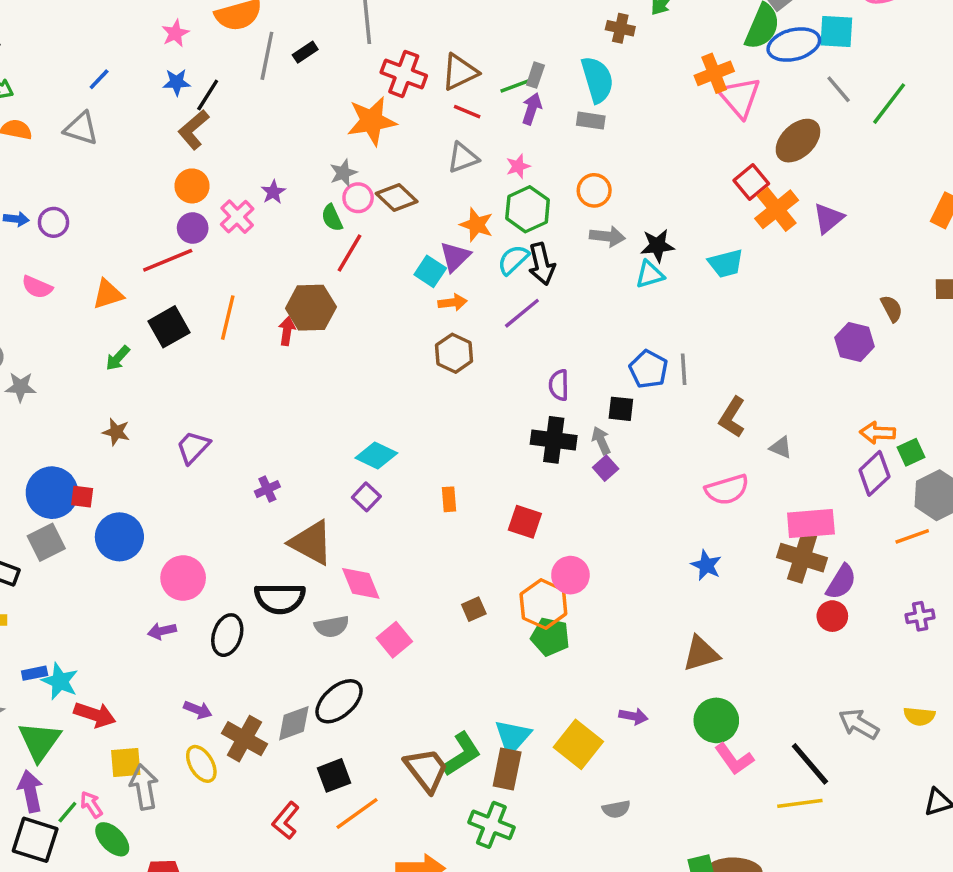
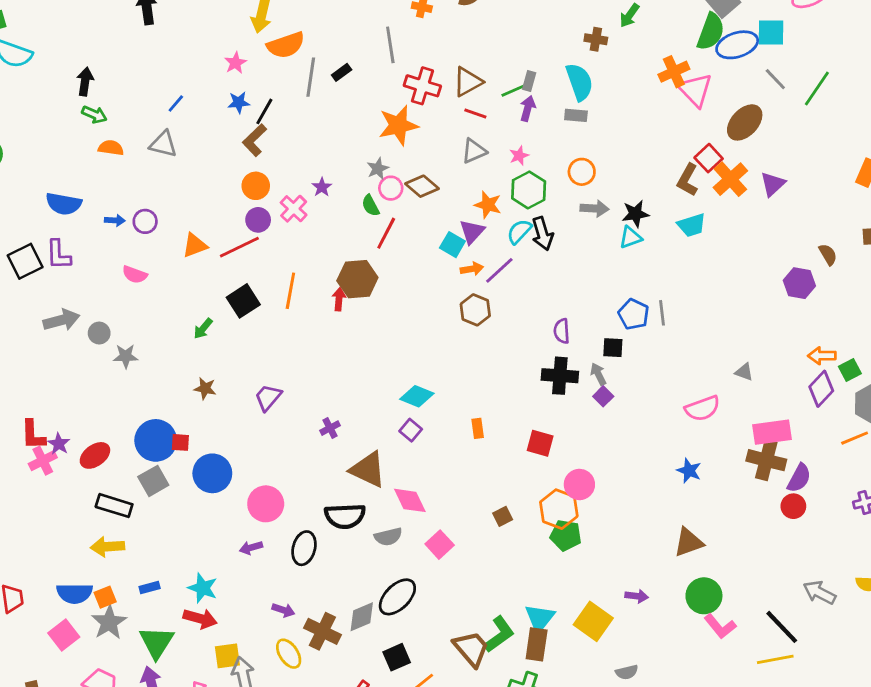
orange triangle: (108, 294) -> (195, 245), moved
purple line: (522, 313) -> (499, 270), moved
brown L-shape: (732, 417) -> (688, 180), moved
cyan star: (60, 681) -> (203, 588), moved

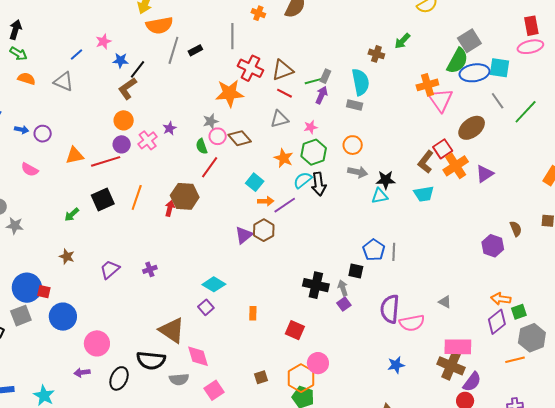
pink star: (235, 63) -> (103, 41), moved
purple triangle: (472, 232) -> (244, 235), moved
purple semicircle: (562, 331) -> (390, 309), moved, size x1.6
purple cross: (330, 428) -> (150, 269), moved
blue star: (689, 471) -> (396, 365), turned 30

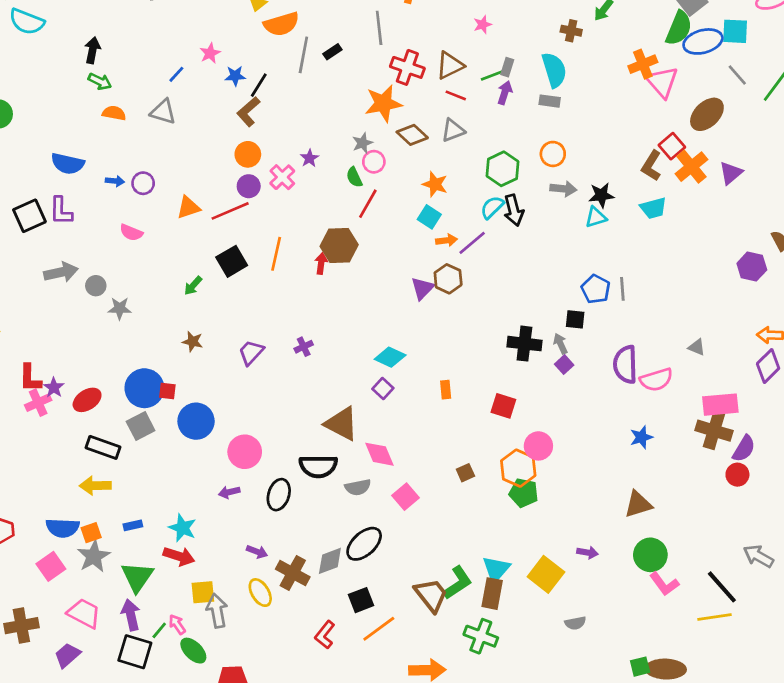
pink star: (311, 127) -> (483, 25), moved
brown diamond: (240, 138) -> (412, 135), moved
orange star: (284, 158) -> (435, 184), moved

